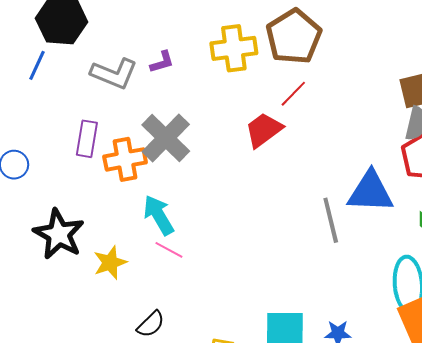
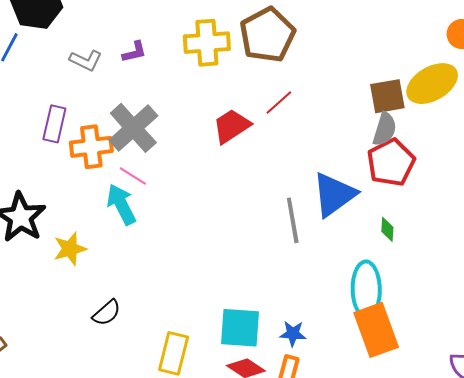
gray L-shape: (114, 74) -> (86, 60), size x0.7
red line: (293, 94) -> (279, 103), moved
blue triangle: (370, 192) -> (334, 195), turned -42
pink line: (169, 250) -> (133, 176), moved

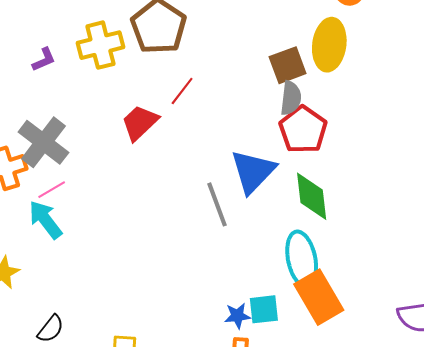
purple L-shape: (134, 52) -> (44, 60), moved
yellow ellipse: (432, 84) -> (329, 45), turned -42
pink line: (133, 176) -> (52, 190), turned -52
green diamond: (387, 229) -> (312, 196), size x2.0
cyan square: (240, 328) -> (264, 309), moved, size x0.7

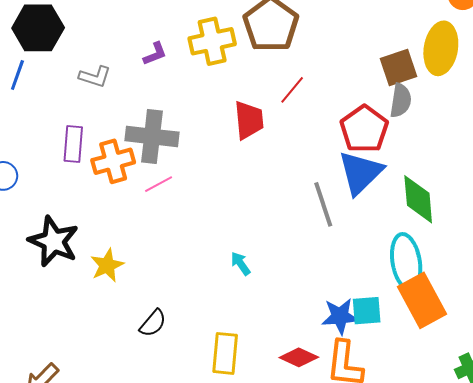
red trapezoid: (140, 123) -> (249, 120), turned 126
red pentagon: (303, 130) -> (364, 129), moved
gray cross: (43, 142) -> (152, 136), turned -33
cyan arrow: (45, 220) -> (241, 264), moved, size x0.6
blue star: (237, 316) -> (340, 316), size x1.4

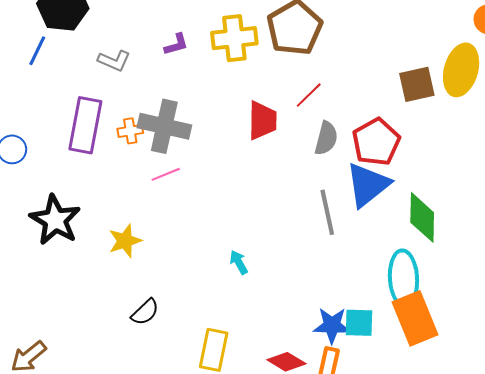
gray semicircle: (401, 100) -> (326, 138), moved
purple rectangle: (73, 144) -> (85, 125), size x1.5
orange cross: (113, 161) -> (130, 131), moved, size x0.6
yellow star: (107, 265) -> (125, 241), moved

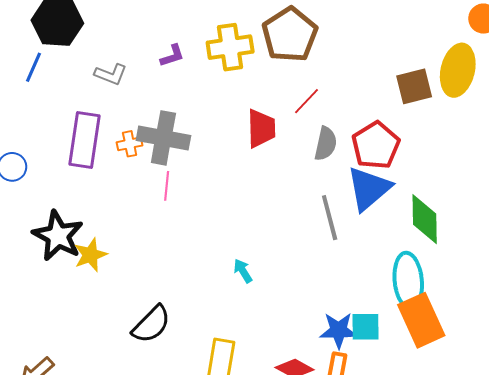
pink line: (166, 174) -> (167, 186), turned -60
yellow star: (125, 241) -> (90, 255), moved
black semicircle: (145, 312) -> (151, 324), size x1.4

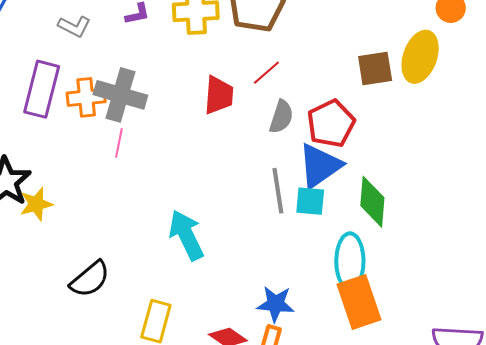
orange cross: (130, 144) -> (86, 97), size x1.5
cyan arrow: (243, 271) -> (186, 235), size x2.0
cyan square: (365, 327) -> (310, 201), moved

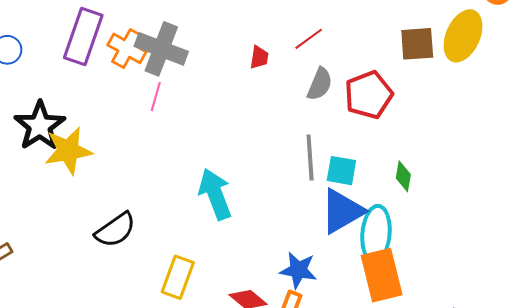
red trapezoid: (219, 95) -> (259, 57), size x0.6
orange cross: (86, 97) -> (127, 48), turned 30
blue triangle: (320, 166) -> (342, 211), moved
green diamond: (372, 202) -> (403, 176), size x0.6
yellow star: (36, 204) -> (68, 151), size x1.4

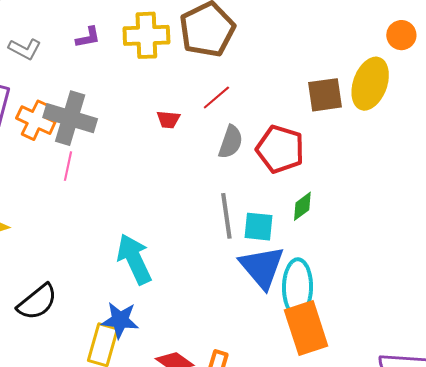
red trapezoid: (259, 57) -> (168, 120), turned 90
red pentagon: (369, 95) -> (280, 149), turned -30
green diamond: (403, 176) -> (302, 206), moved, turned 48
blue triangle: (342, 211) -> (262, 267), turned -36
blue star: (298, 270) -> (120, 320), moved

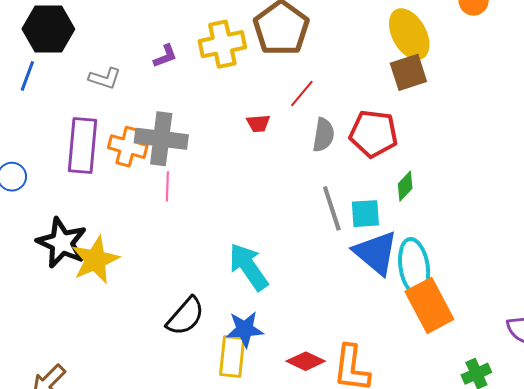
yellow ellipse: (370, 84) -> (409, 34), moved, turned -39
black semicircle: (37, 302) -> (185, 316), moved

